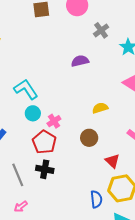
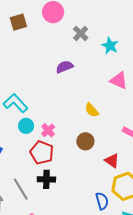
yellow semicircle: (100, 108) -> (92, 110), turned -105

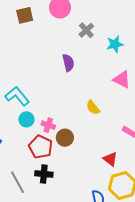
cyan star: (110, 46) -> (115, 44), turned 30
purple semicircle: (64, 67) -> (68, 63), turned 96
pink cross: (48, 130) -> (48, 125), turned -32
brown circle: (85, 141) -> (65, 138), moved

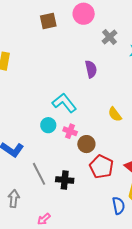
cyan L-shape: (17, 96) -> (64, 103), moved
red pentagon: (41, 147) -> (101, 167), moved
gray line: (17, 182) -> (39, 174), moved

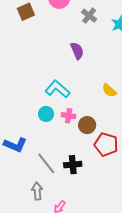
gray arrow: (14, 199) -> (37, 191), moved

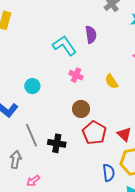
cyan L-shape: (58, 89) -> (64, 46), moved
cyan circle: (46, 114) -> (32, 86), moved
pink cross: (69, 116) -> (76, 75), moved

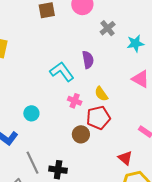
yellow semicircle: (111, 81) -> (101, 94), moved
red pentagon: (94, 133) -> (98, 118), moved, turned 30

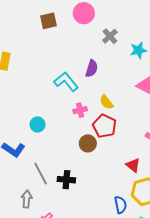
purple semicircle: (88, 60) -> (92, 69), turned 30
pink cross: (75, 101) -> (80, 110), turned -32
red pentagon: (98, 118) -> (104, 126), turned -30

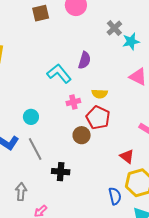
gray cross: (110, 36) -> (114, 28), moved
yellow semicircle: (106, 102) -> (100, 94), turned -49
gray line: (41, 174) -> (35, 149), moved

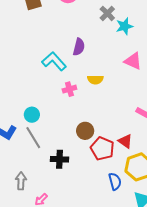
cyan circle: (31, 117) -> (32, 115), moved
red pentagon: (98, 118) -> (102, 149), moved
brown circle: (82, 135) -> (85, 131), moved

